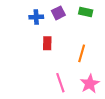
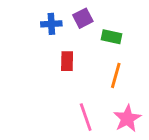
green rectangle: (86, 12) -> (112, 37), moved

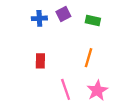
green rectangle: (112, 37) -> (93, 21), moved
red rectangle: (67, 61) -> (40, 61), moved

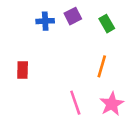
green rectangle: (93, 21) -> (107, 24), turned 48
red rectangle: (40, 61) -> (23, 70), moved

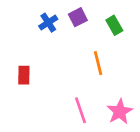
blue cross: (45, 21) -> (48, 23), turned -30
orange line: (102, 66) -> (98, 63), moved, turned -30

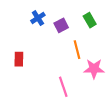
purple square: (78, 17) -> (61, 25), moved
pink star: (120, 112) -> (94, 69), moved, turned 30

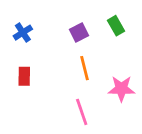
blue cross: (38, 18) -> (23, 33), moved
orange line: (77, 50) -> (84, 68), moved

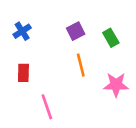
green rectangle: (116, 26) -> (111, 38), moved
pink line: (82, 112) -> (47, 107), moved

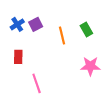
purple square: (76, 31) -> (36, 24), moved
orange line: (81, 65) -> (62, 36), moved

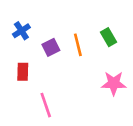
purple square: (36, 24) -> (51, 47), moved

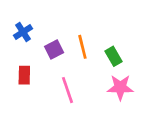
green rectangle: (109, 37) -> (114, 56), moved
pink line: (46, 105) -> (68, 90), moved

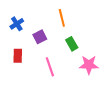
orange line: (82, 47) -> (62, 18), moved
green rectangle: (114, 56) -> (72, 44), moved

